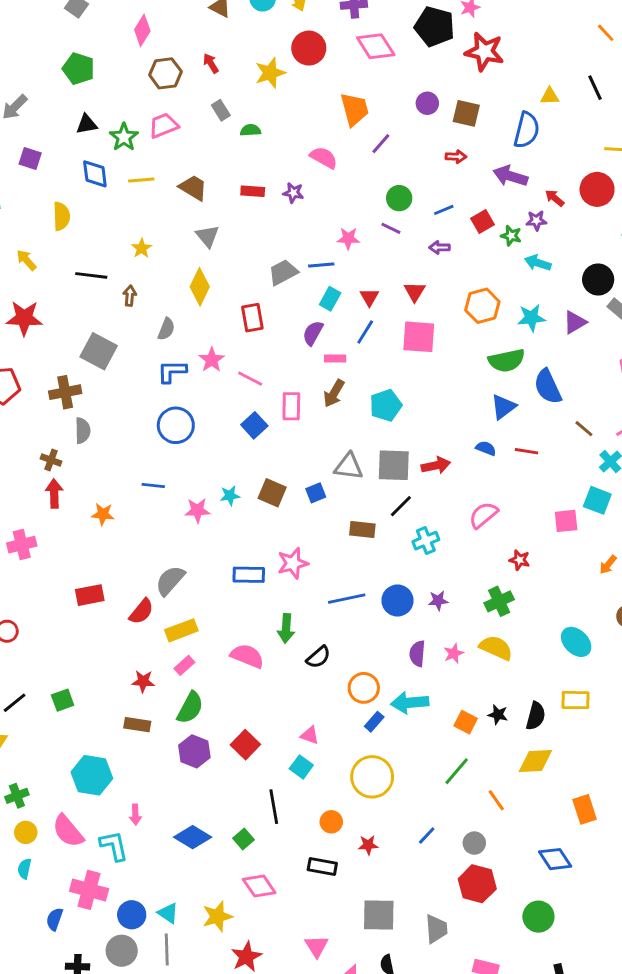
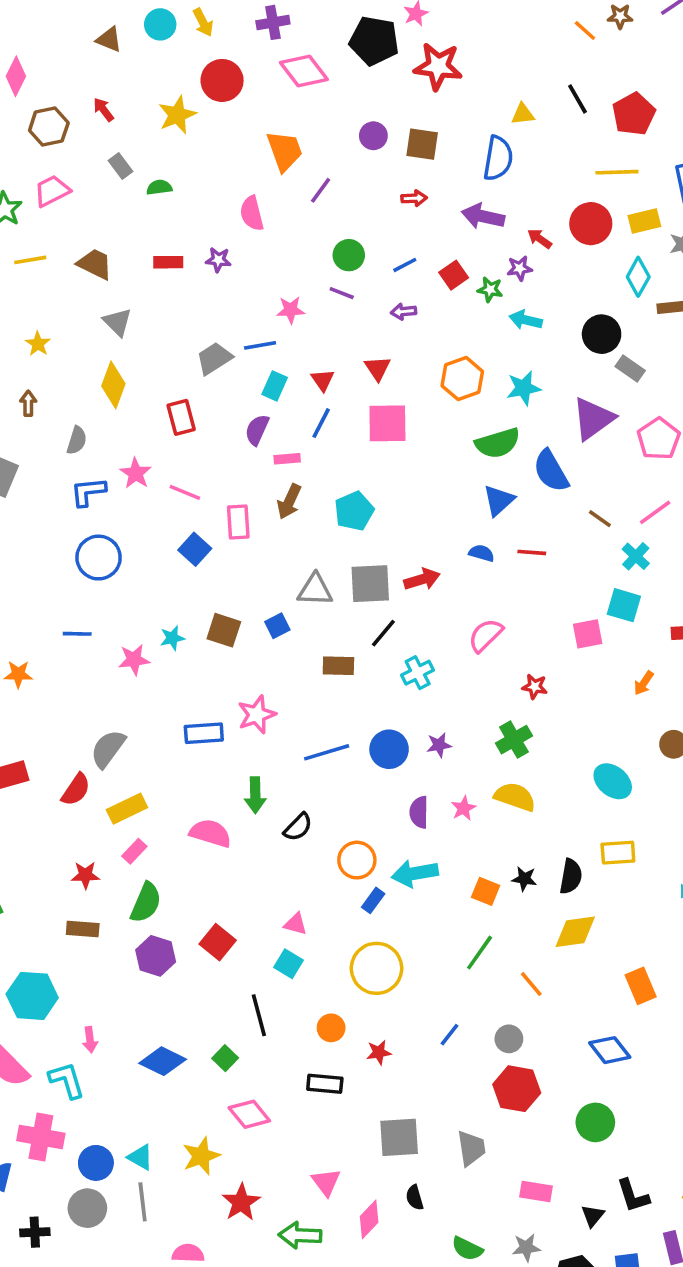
pink semicircle: (324, 158) -> (252, 213), turned -128
purple triangle: (575, 322) -> (593, 419), moved, size x1.5

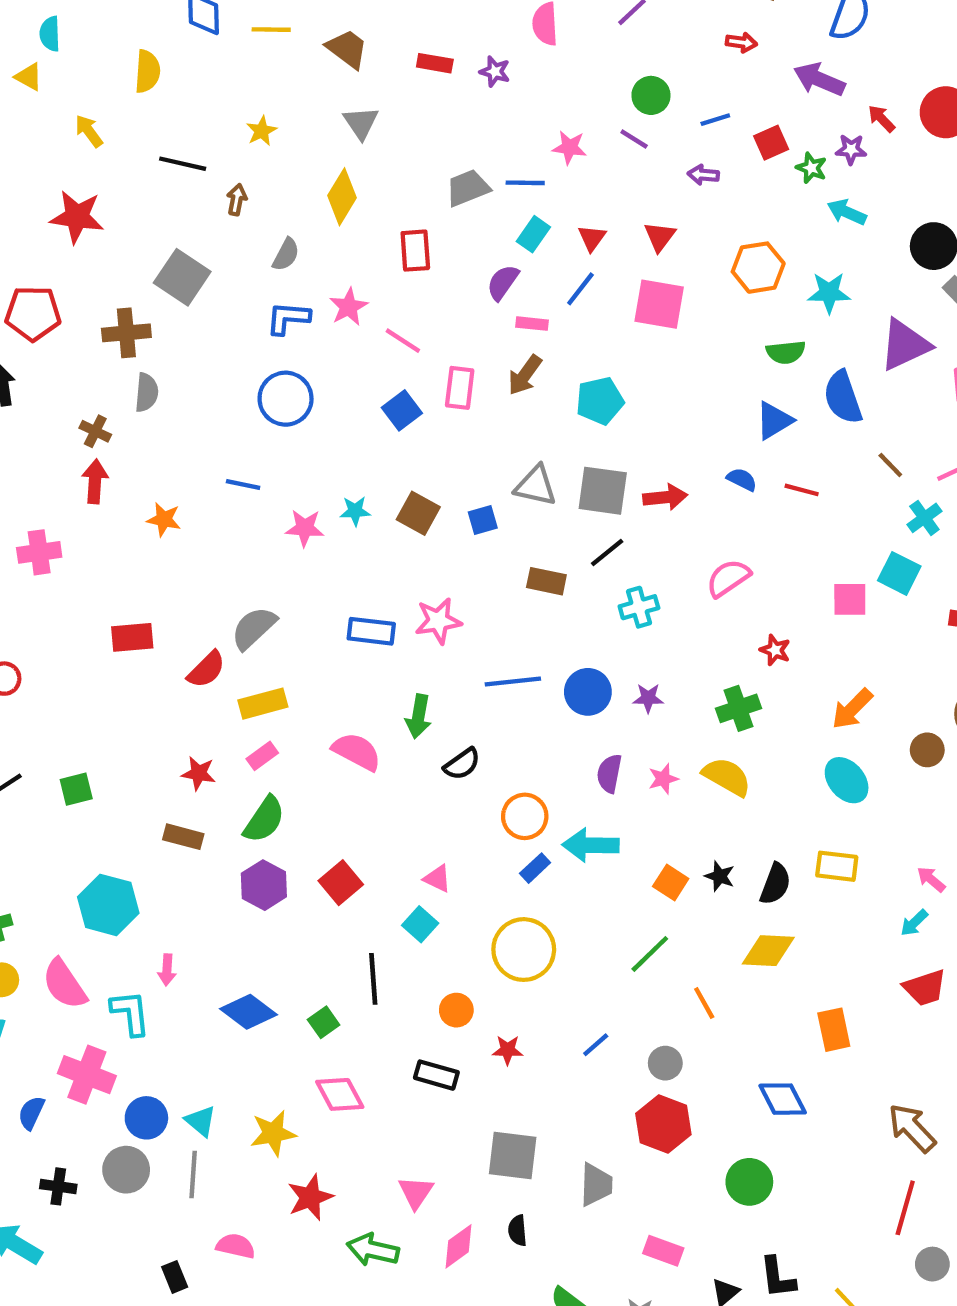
green semicircle: (498, 443) -> (786, 352), size x0.7
orange arrow: (644, 683) -> (852, 709), moved, size x1.5

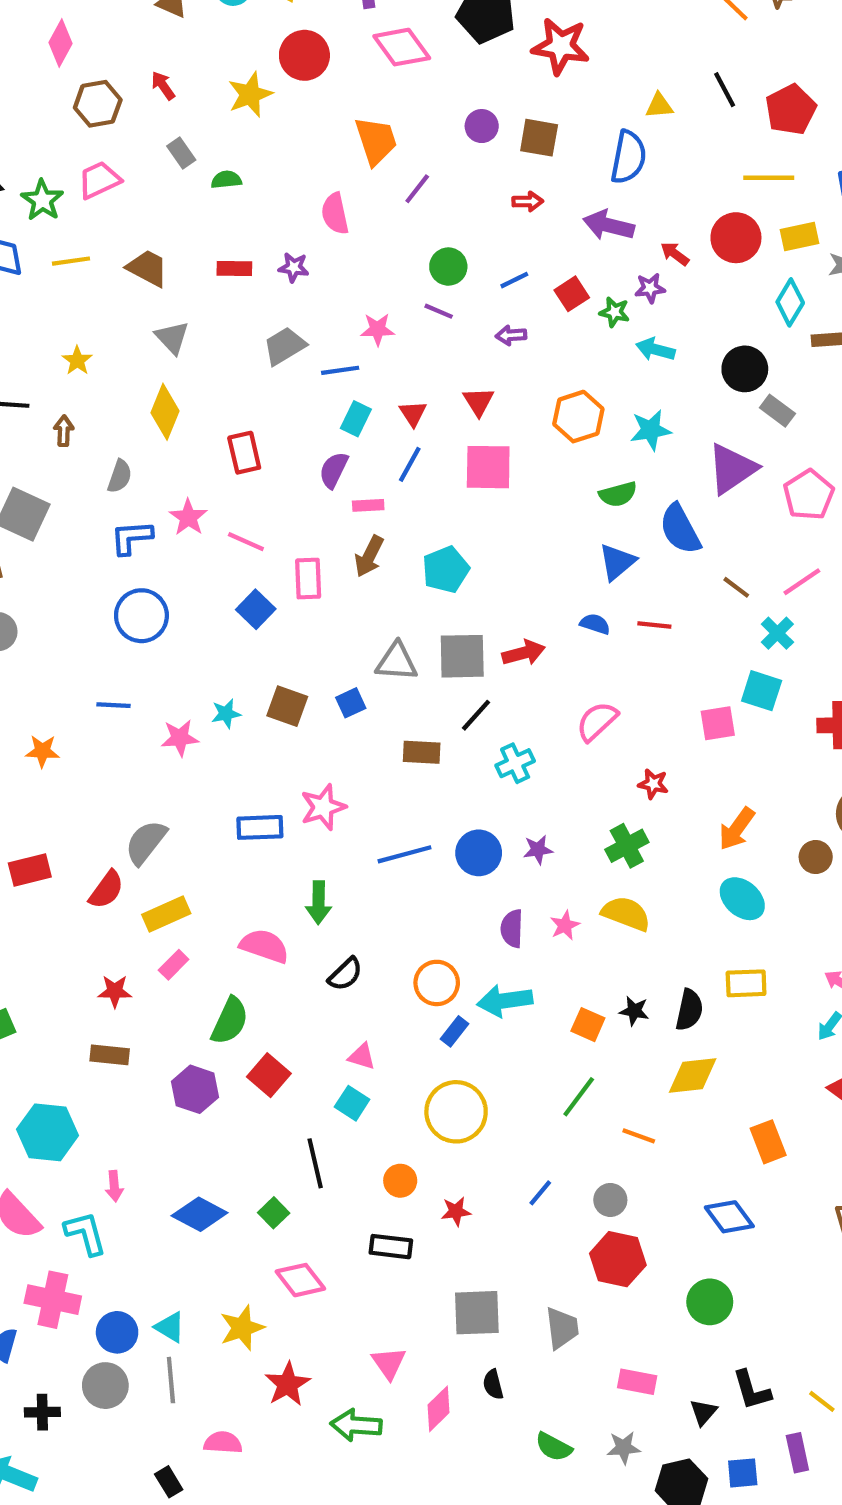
gray trapezoid: (468, 188) -> (285, 346), moved
black semicircle: (462, 764) -> (345, 974), moved
green semicircle: (264, 820) -> (230, 1021), moved
orange line: (704, 1003) -> (639, 1136), turned -32

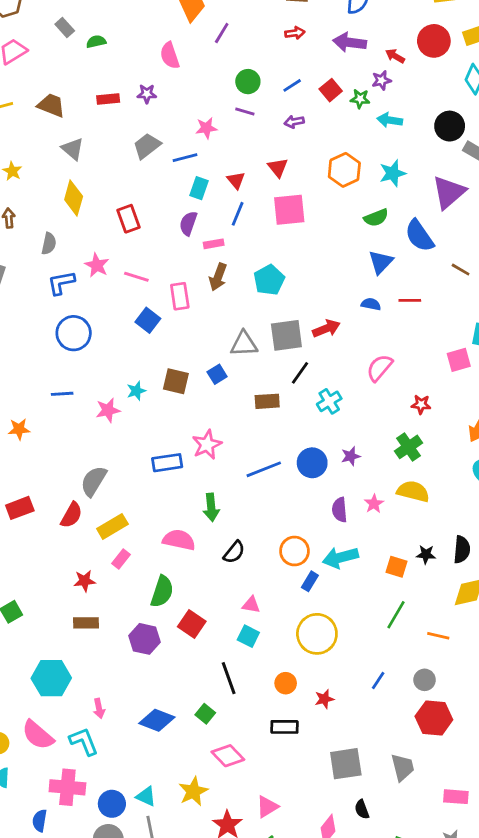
pink triangle: (389, 1363) -> (267, 807), moved, turned 40

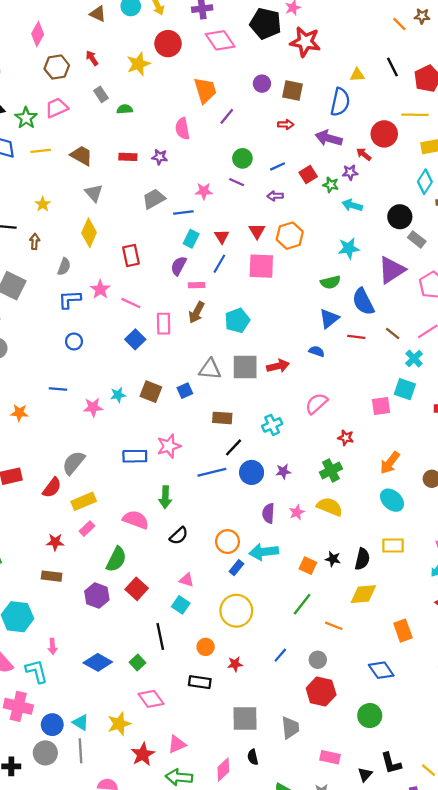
red circle: (434, 41) -> (384, 134), moved
orange hexagon: (344, 170) -> (290, 236), moved
red line: (410, 300) -> (356, 337), moved
blue circle: (74, 333) -> (74, 341), size x0.6
black line: (300, 373) -> (233, 447), moved

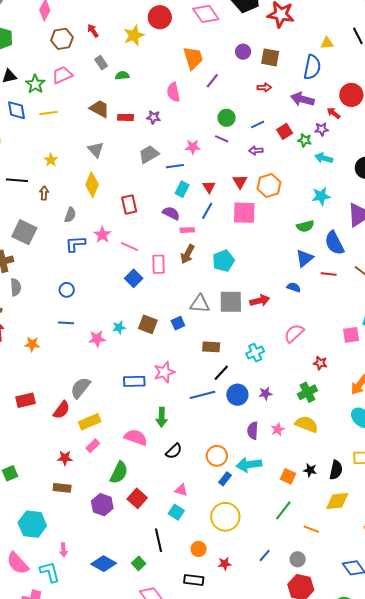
brown trapezoid: (81, 156) -> (99, 109), moved
purple semicircle: (179, 266) -> (171, 213), turned 90
blue circle: (74, 341) -> (67, 290), moved

